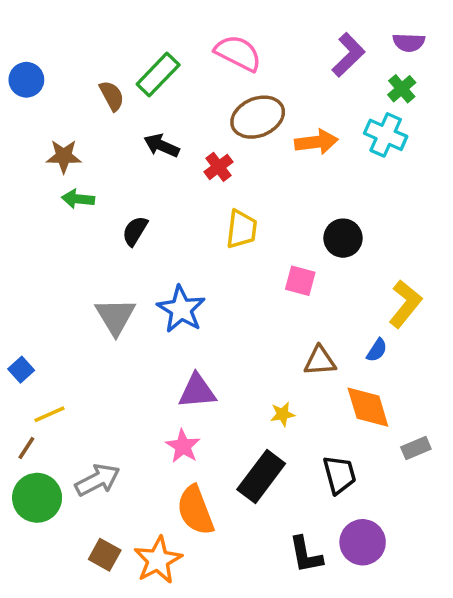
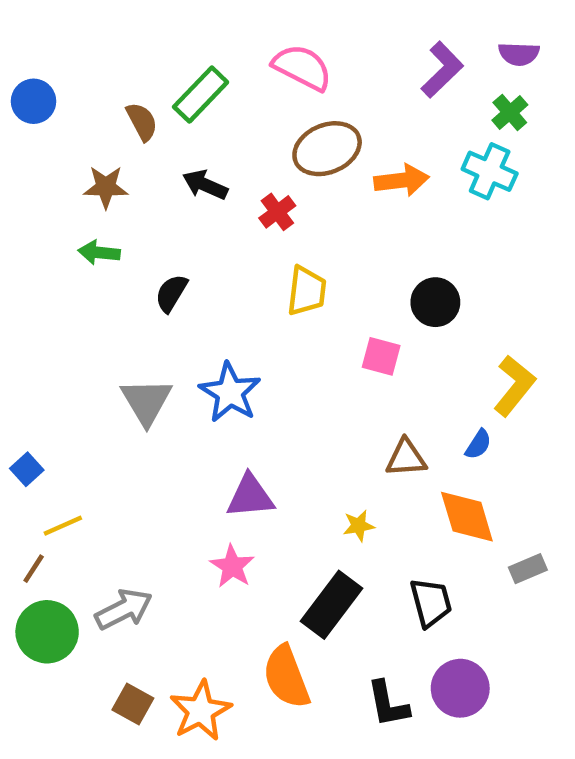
brown star: (64, 156) -> (106, 187), moved
orange semicircle: (195, 510) -> (286, 677), moved

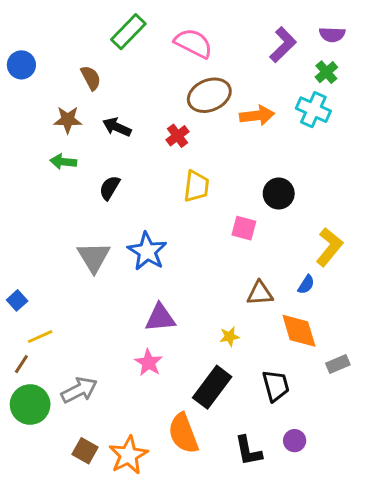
green rectangle: (201, 94) -> (128, 32), moved
black arrow: (205, 185) -> (117, 127), moved
purple circle: (460, 688) -> (295, 441), size x0.6

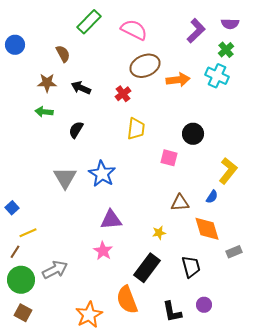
brown square: (85, 451) -> (23, 313), moved

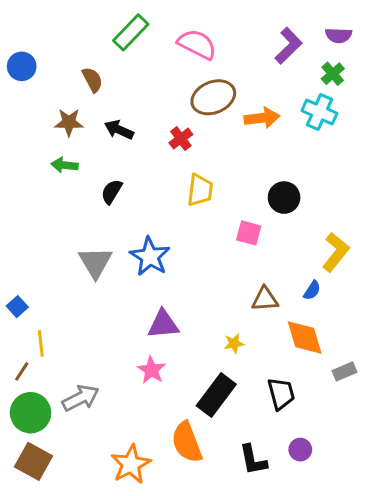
yellow line: (28, 233) -> (41, 343), turned -72
brown square: (23, 313) -> (33, 461), size x1.4

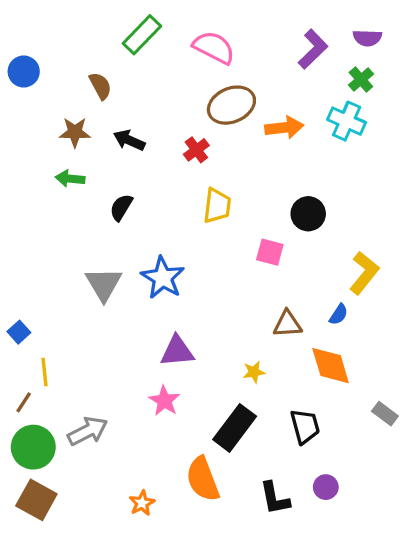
gray rectangle: (344, 371) -> (385, 414), moved, turned 60
orange star: (131, 464) -> (142, 503), size x0.6

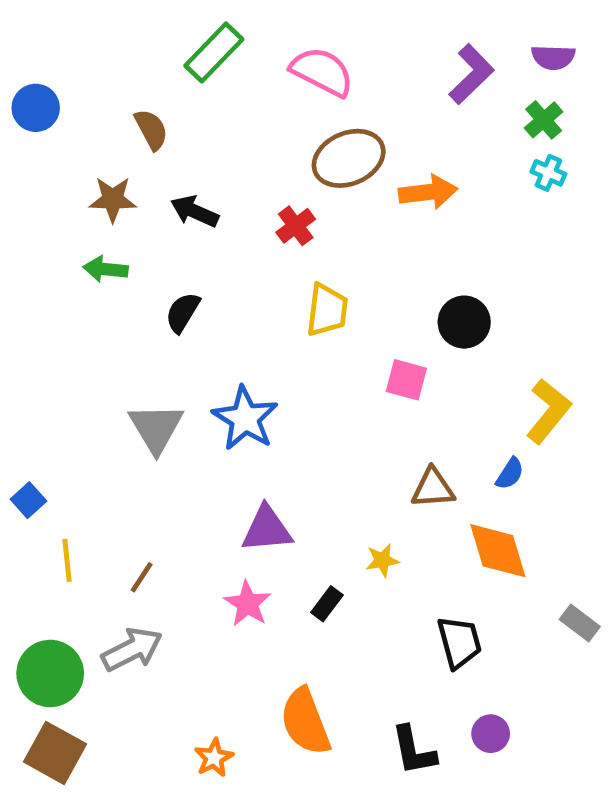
cyan cross: (347, 121) -> (548, 173), moved, size x0.6
brown line: (24, 402) -> (142, 577), moved
black rectangle: (235, 428) -> (327, 604), moved, size x0.5

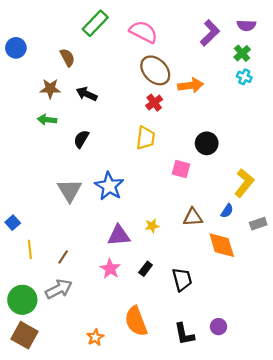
brown ellipse: (349, 158) -> (155, 70), turned 68
red cross: (296, 226) -> (154, 103), moved
yellow star: (382, 560) -> (152, 226), moved
gray rectangle: (580, 623) -> (258, 224), moved, turned -56
black trapezoid: (459, 642) -> (182, 279), moved

